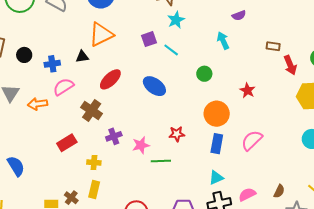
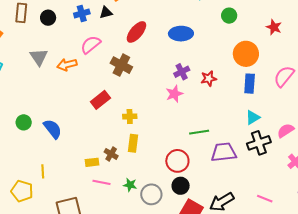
blue cross: (52, 64) -> (82, 13), moved
blue ellipse: (154, 86) -> (181, 34), turned -30
purple cross: (114, 136) -> (182, 72), moved
green line: (161, 161) -> (199, 132), moved

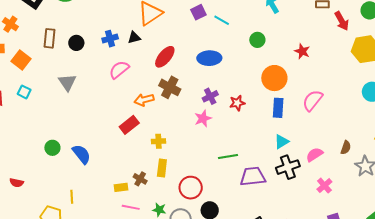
orange arrow: (67, 65) -> (144, 100), moved
brown cross: (121, 65) -> (170, 87), moved
red circle: (177, 161) -> (191, 188), moved

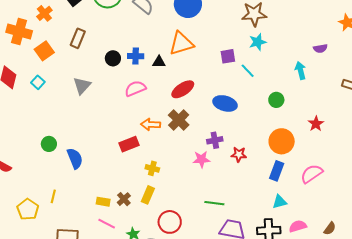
black circle: (76, 43) -> (113, 58), moved
cyan triangle: (282, 142) -> (280, 202), moved

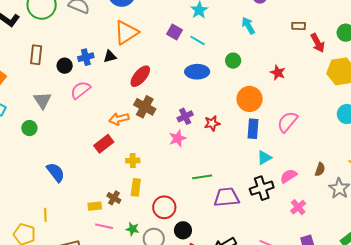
brown rectangle: (78, 38) -> (36, 55), moved
purple square: (228, 56) -> (174, 32), turned -35
pink semicircle: (135, 88) -> (80, 90), moved
blue ellipse: (225, 103) -> (197, 72), moved
green circle: (49, 144) -> (29, 128), moved

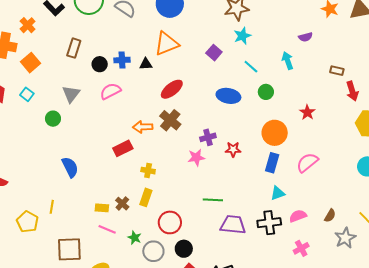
cyan line: (198, 40) -> (251, 67), moved

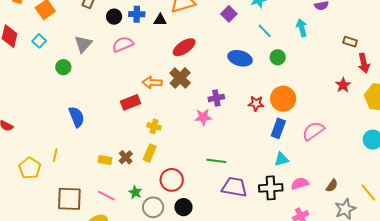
red star: (307, 112) -> (343, 85), moved
red star: (233, 149) -> (256, 103), moved
pink line: (107, 229) -> (106, 196), moved

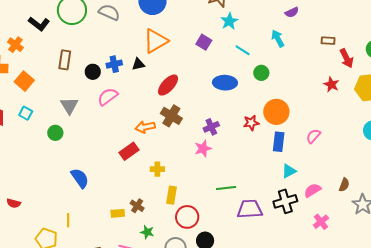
pink semicircle: (313, 131) -> (313, 136), size x0.7
yellow rectangle: (150, 153) -> (171, 195), moved
green star: (135, 192) -> (147, 232), moved

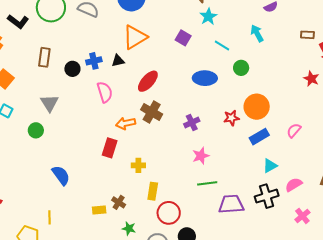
pink semicircle: (108, 97) -> (105, 92), moved, turned 110
blue rectangle: (279, 142) -> (259, 137), turned 54
pink star: (203, 149) -> (201, 156), moved
red rectangle: (129, 151) -> (110, 148), turned -36

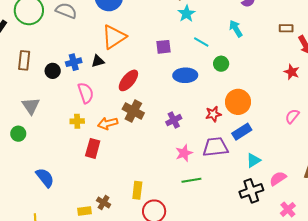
purple square: (183, 38) -> (164, 47), moved, turned -35
pink semicircle: (294, 130) -> (292, 116), moved
yellow cross: (138, 165) -> (77, 121), moved
purple trapezoid: (231, 204) -> (215, 147), moved

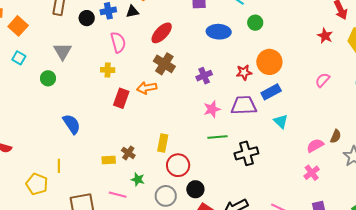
orange arrow: (108, 123) -> (147, 88), moved
cyan triangle: (253, 160) -> (281, 121), turned -49
pink semicircle: (278, 178) -> (315, 145), moved
black cross: (251, 191) -> (246, 153), moved

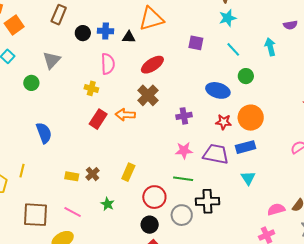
blue ellipse: (219, 32) -> (218, 90), moved
red circle: (178, 165) -> (154, 197), moved
green star: (138, 179) -> (108, 204), moved
gray circle: (166, 196) -> (182, 215), moved

